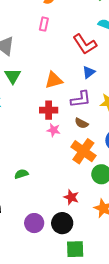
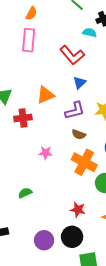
pink rectangle: (44, 24) -> (29, 40), size x1.6
red cross: (49, 110) -> (23, 118), moved
pink star: (53, 130) -> (45, 153), moved

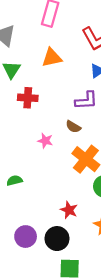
orange triangle: (45, 95) -> (52, 58), moved
brown semicircle: (79, 134) -> (73, 127), moved

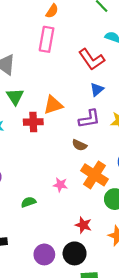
orange triangle: (52, 58) -> (53, 105), moved
pink star: (45, 141) -> (60, 185), moved

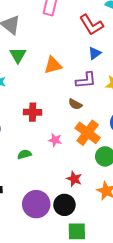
red cross: (33, 122) -> (33, 112), moved
purple circle: (44, 254) -> (36, 204), size x1.4

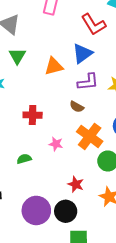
blue triangle: (95, 53) -> (82, 53), moved, size x1.5

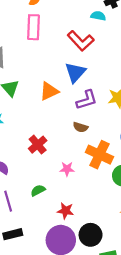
red cross: (33, 115) -> (38, 145), turned -30
red star: (76, 184) -> (66, 211), moved

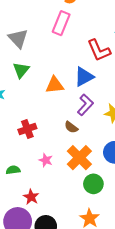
purple L-shape: (87, 100) -> (85, 105), turned -50

